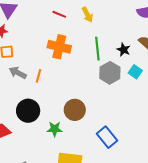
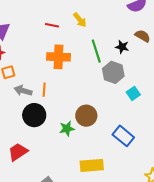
cyan square: (135, 72) -> (133, 93), moved, turned 32
black circle: (28, 111) -> (34, 115), moved
green star: (55, 129) -> (67, 129), moved

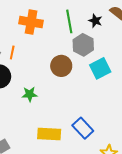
cyan square: (133, 93) -> (100, 68), size x1.5
brown circle: (86, 116) -> (61, 66), moved
blue rectangle: (123, 136) -> (83, 128), moved

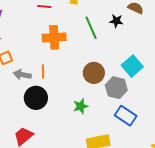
gray hexagon: (83, 45) -> (116, 88), moved
green star: (30, 94) -> (81, 106), moved
blue rectangle: (83, 128) -> (126, 116), moved

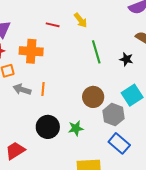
black star: (116, 21) -> (126, 59), moved
orange cross: (54, 37) -> (31, 51), moved
black circle: (36, 98) -> (48, 127), moved

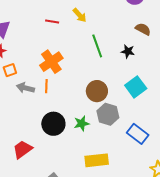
orange cross: (31, 51) -> (51, 62), moved, turned -35
gray hexagon: (114, 115) -> (108, 114), moved
blue rectangle: (119, 143) -> (138, 134), moved

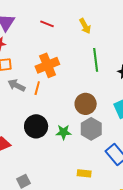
red line: (52, 22) -> (47, 24), moved
yellow rectangle: (97, 160) -> (84, 173), moved, size x0.6

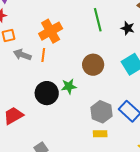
gray hexagon: (91, 129) -> (101, 112), moved
green star: (64, 132) -> (69, 86), moved

